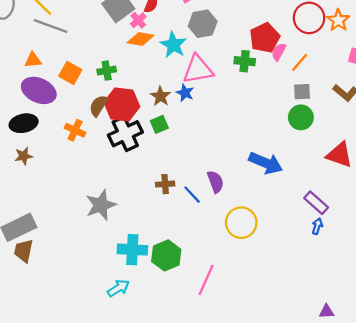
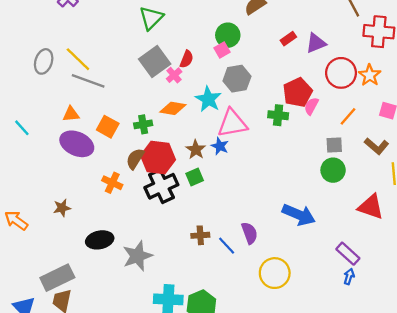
orange diamond: (141, 39) -> (173, 108), moved
orange line: (300, 62) -> (348, 116), moved
black ellipse: (24, 123) -> (100, 240), moved

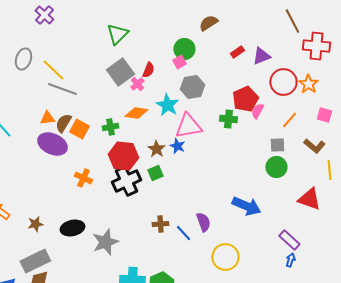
gray ellipse: (44, 61) -> (23, 59), moved
brown semicircle: (135, 159) -> (63, 123), moved
brown star: (62, 208) -> (35, 224), moved

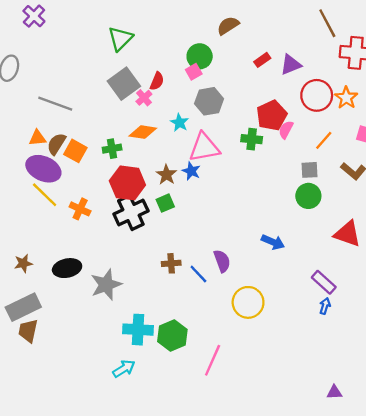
yellow line: (53, 70) -> (45, 195), moved
cyan star: (167, 105) -> (179, 123), size x0.7
blue arrow: (246, 206) -> (273, 242), size x0.7

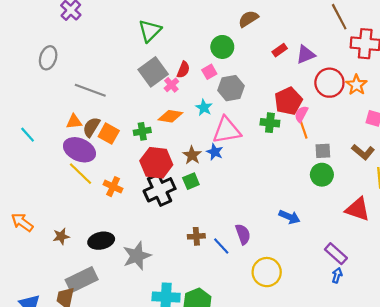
pink square: (194, 72) -> (209, 72), moved
orange line: (324, 140) -> (303, 129), moved, turned -60
gray rectangle: (23, 307) -> (82, 280), moved

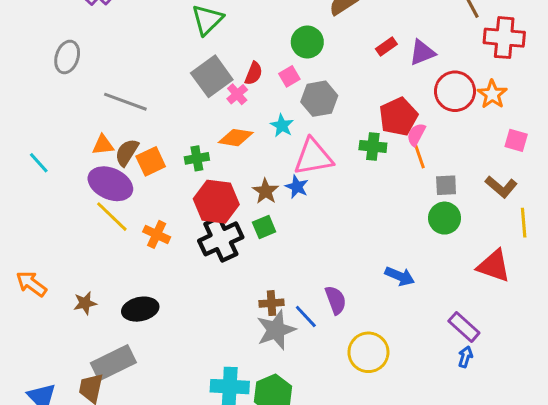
orange square: (109, 134) -> (151, 161), turned 36
gray star: (137, 256) -> (276, 330), moved

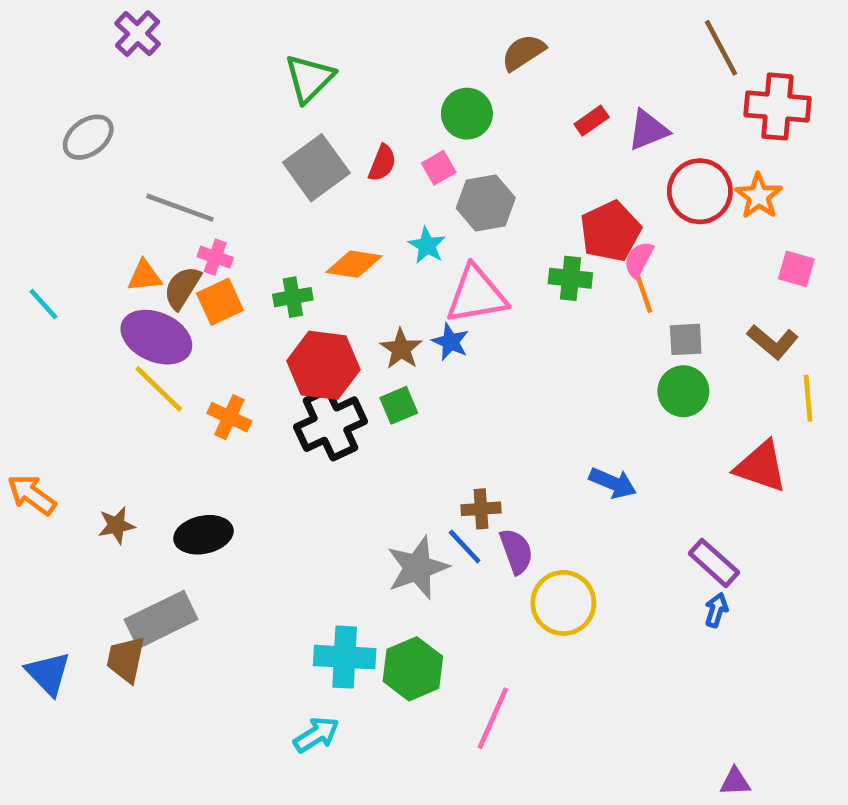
gray ellipse: (67, 57) -> (88, 137), turned 36
pink cross: (237, 94) -> (215, 257), moved, turned -30
purple semicircle: (336, 300) -> (516, 551), moved
brown cross: (271, 303) -> (481, 509), moved

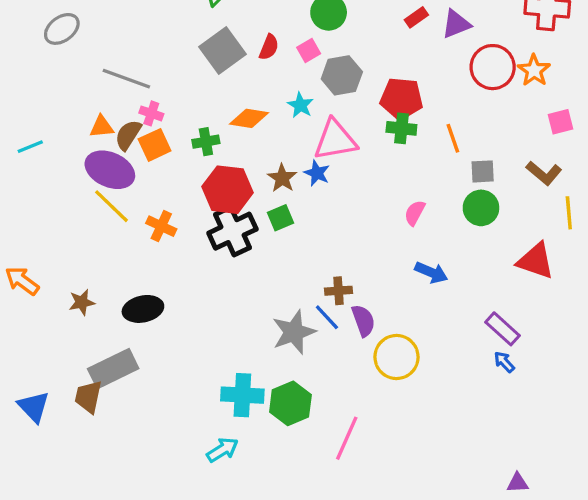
red pentagon: (610, 231) -> (401, 99), moved, turned 30
pink semicircle: (639, 259) -> (415, 213), moved
pink square: (796, 269) -> (561, 122), turned -30
cyan line: (43, 304) -> (30, 147), turned -70
blue arrow: (716, 610) -> (504, 362), turned -60

